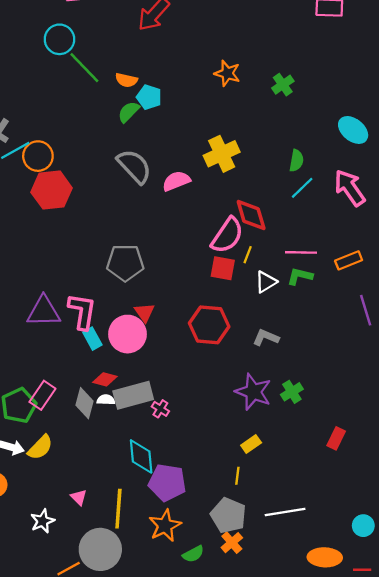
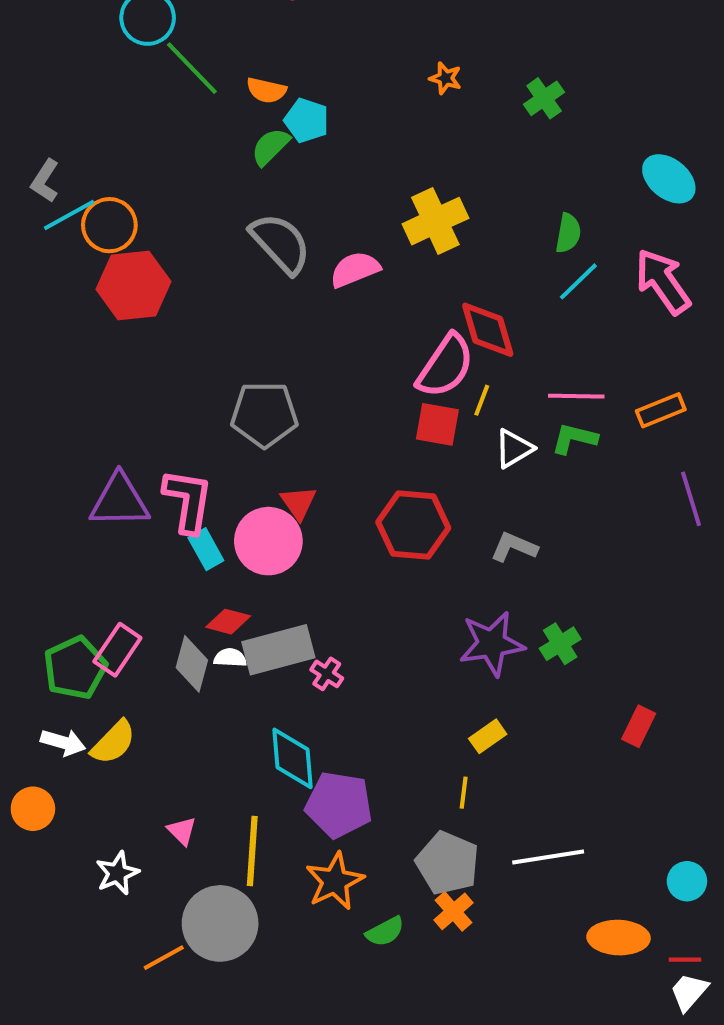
orange star: (227, 73) -> (445, 78), size x0.7
purple star: (253, 392) -> (492, 644), turned -30

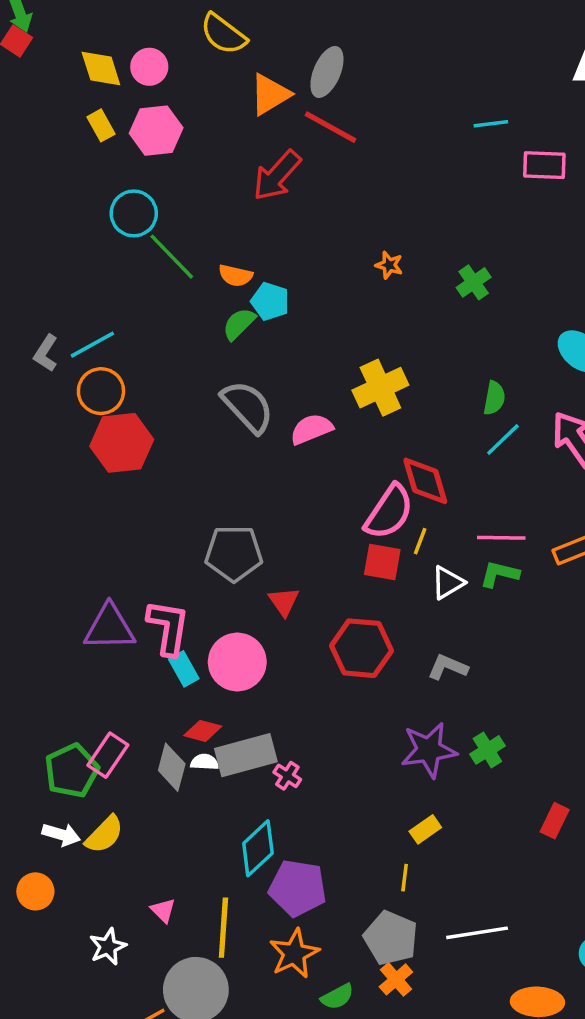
cyan line: (69, 215) -> (92, 345), moved
red triangle: (299, 503) -> (284, 602), moved
cyan diamond: (293, 758) -> (258, 848), turned 52

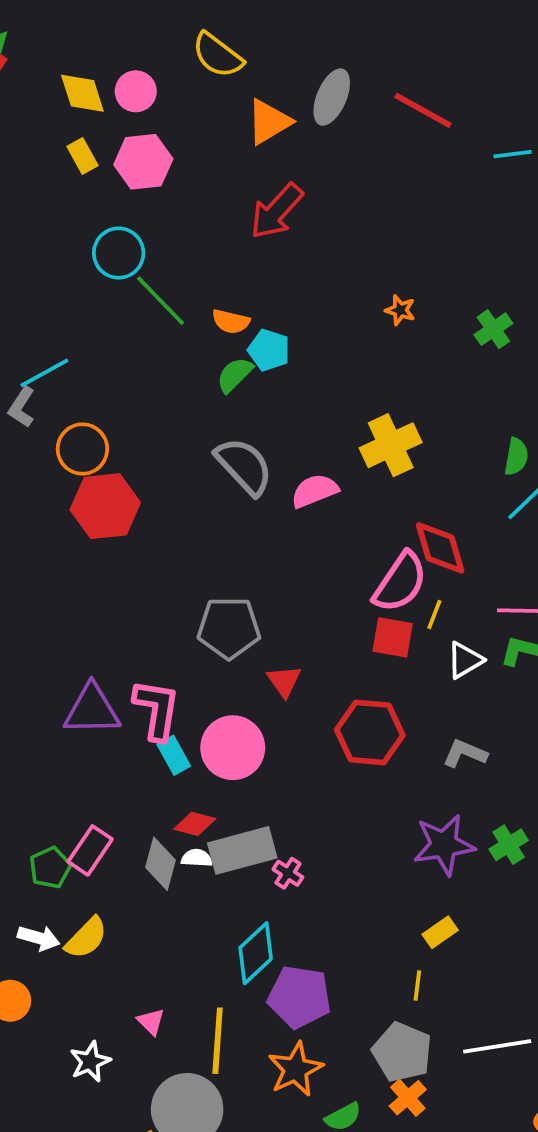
red line: (330, 127) -> (423, 110), moved
cyan line: (92, 345) -> (44, 373), moved
green pentagon: (72, 771) -> (50, 868), size x0.7

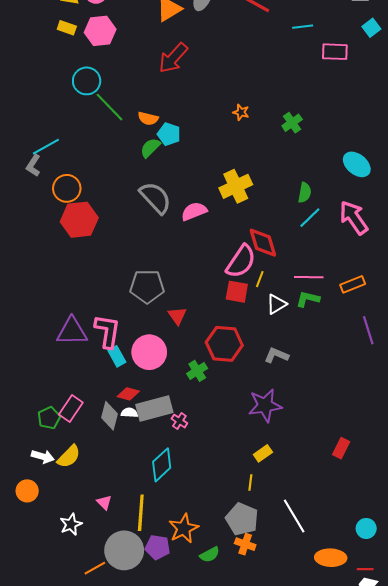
yellow rectangle: (82, 156) -> (67, 28), turned -42
green cross: (509, 845) -> (197, 371), moved
purple pentagon: (299, 997) -> (158, 547), moved, size x0.7
white line: (497, 1046) -> (294, 516), turned 68
orange cross: (408, 1098) -> (245, 544), turned -30

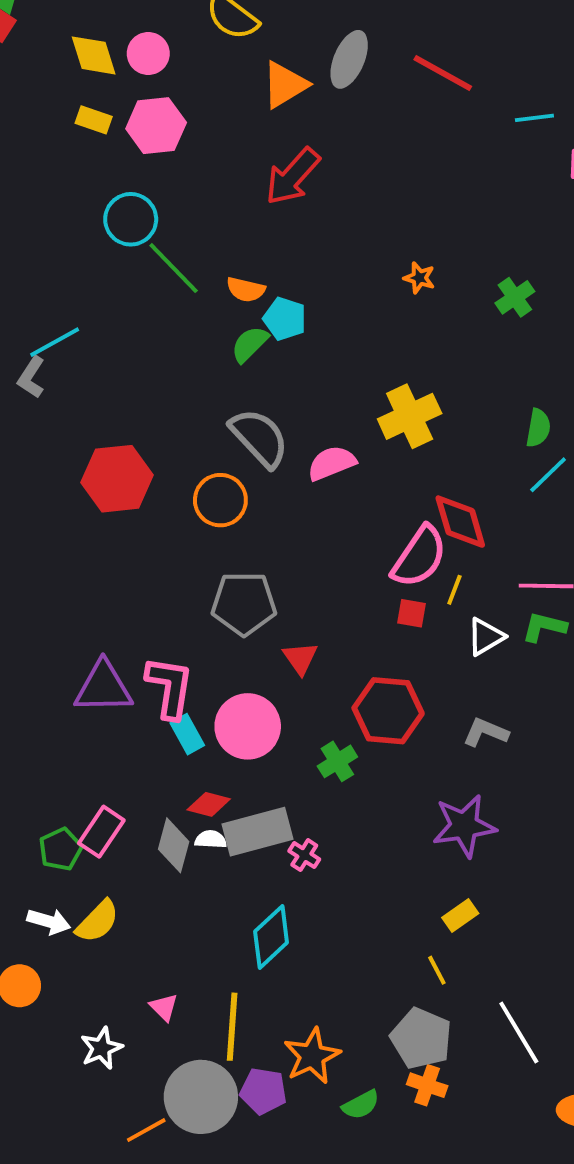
orange circle: (67, 188) -> (220, 500), moved
red square: (237, 292) -> (412, 613), size x0.7
yellow line: (250, 483) -> (437, 970), turned -35

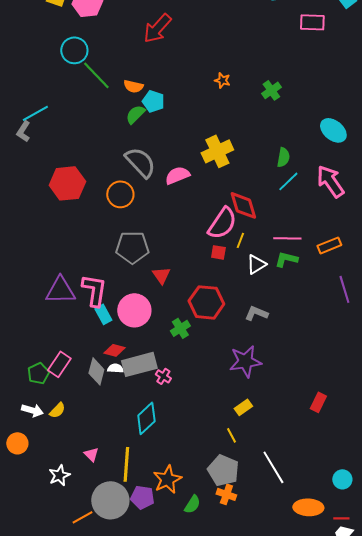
yellow semicircle: (98, 921) -> (57, 410), size x0.7
green semicircle: (361, 1105) -> (192, 504), turned -30

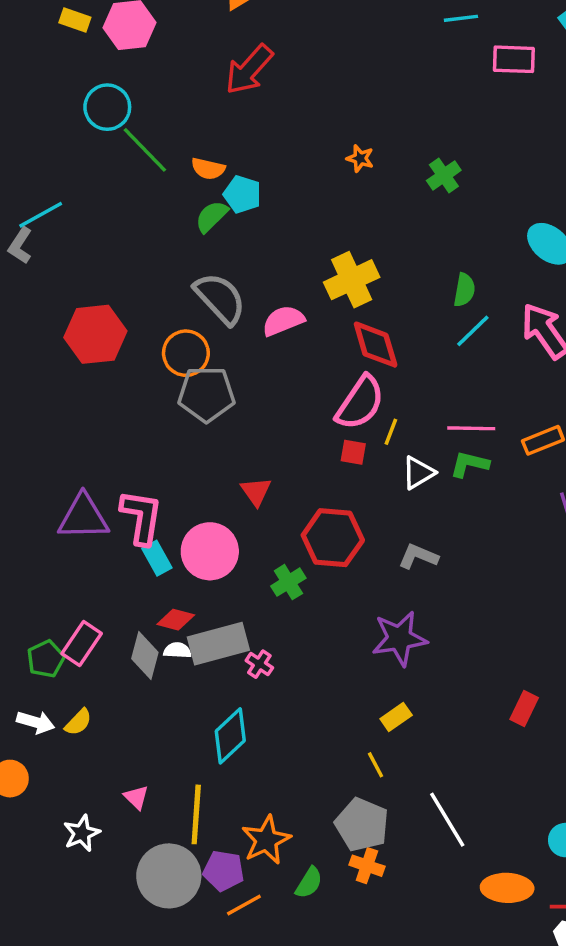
red diamond: (243, 205) -> (376, 345), moved
gray pentagon: (132, 247) -> (206, 394), moved
orange line: (82, 517) -> (244, 905), moved

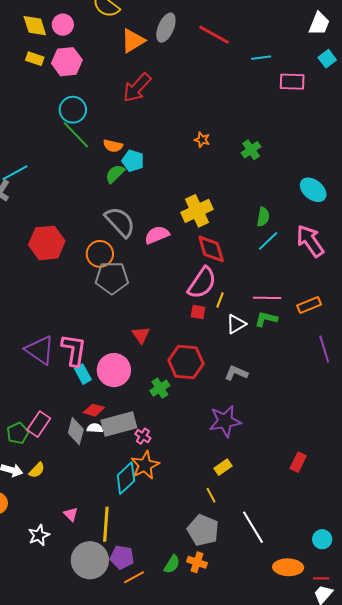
cyan circle: (107, 107) -> (73, 110), moved
purple triangle: (83, 517) -> (40, 350), turned 36
orange star: (266, 840) -> (145, 465), moved
orange cross: (367, 866) -> (197, 562), moved

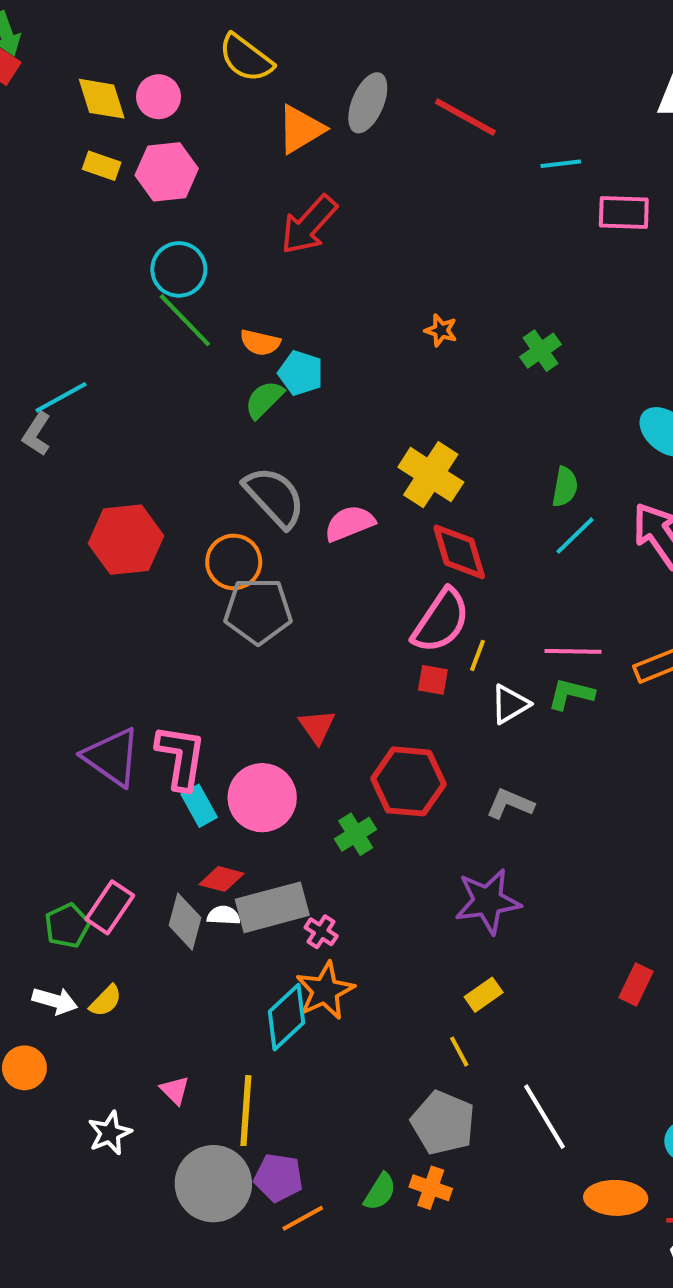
yellow cross: (197, 211) -> (431, 475), turned -32

